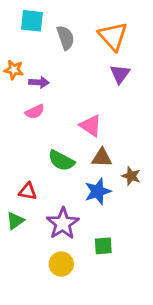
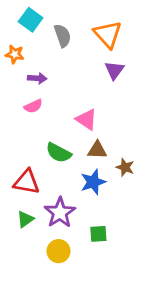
cyan square: (32, 21) -> (31, 20), turned 30
orange star: (14, 70) -> (15, 54), moved
red triangle: (28, 191) -> (27, 182), size x1.5
green triangle: (15, 221) -> (25, 219), moved

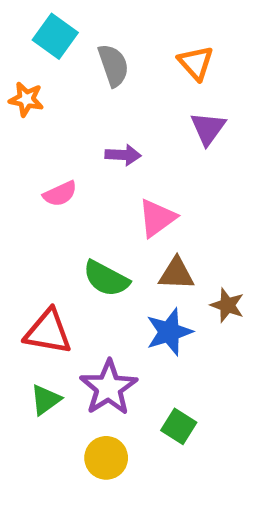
orange triangle: (108, 34) -> (196, 63), size x0.7
purple arrow: (37, 78) -> (123, 155), moved
pink triangle: (86, 119) -> (157, 218), turned 50
green square: (98, 234) -> (179, 426), turned 36

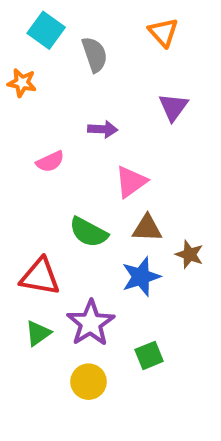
orange triangle: (196, 63) -> (163, 32), moved
green square: (179, 426) -> (149, 355), turned 36

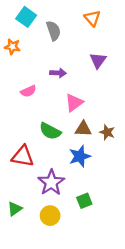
brown star: (190, 254) -> (107, 132), moved
green triangle: (38, 333) -> (15, 209), moved

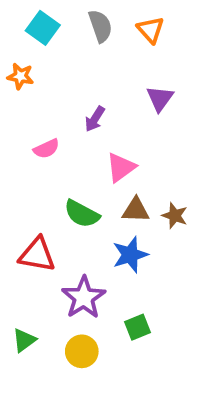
gray semicircle: (54, 31) -> (100, 26), moved
purple arrow: (58, 73) -> (95, 119), turned 119

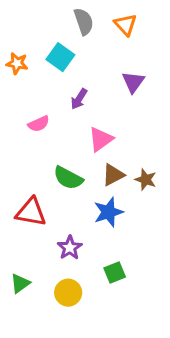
cyan square: (43, 28) -> (60, 57), moved
brown triangle: (136, 210) -> (113, 175), turned -30
purple star: (84, 297) -> (70, 248), size x0.7

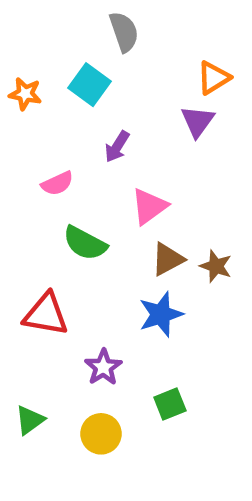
orange triangle: (125, 25) -> (214, 78), moved, turned 40
green semicircle: (68, 178) -> (85, 243), moved

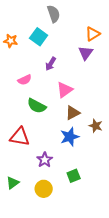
brown star: (216, 266) -> (96, 126), moved

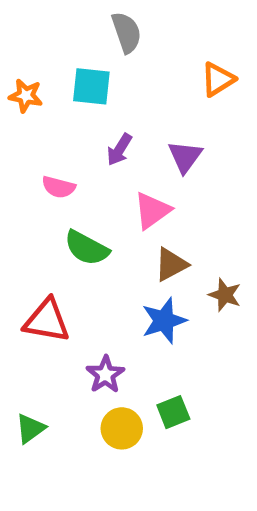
cyan square: (39, 37) -> (91, 86), turned -30
purple triangle: (86, 53) -> (185, 157), moved
pink semicircle: (25, 80) -> (58, 187), turned 40
yellow circle: (44, 189) -> (122, 428), moved

